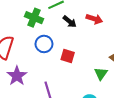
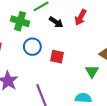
red arrow: (94, 19) -> (81, 17), turned 105

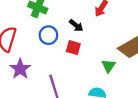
black arrow: (56, 22) -> (76, 25), moved

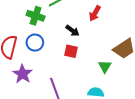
blue circle: (48, 35) -> (35, 43), moved

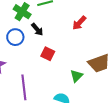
black arrow: (72, 31) -> (37, 29), moved

